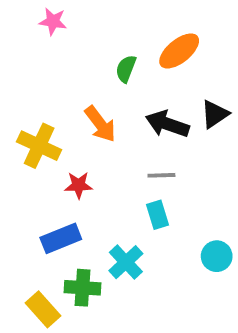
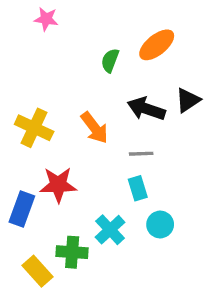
orange arrow: (100, 124) -> (95, 128), moved
red star: (79, 185) -> (58, 185), moved, size x1.5
blue rectangle: (61, 238) -> (22, 209), moved, turned -48
cyan circle: (217, 256) -> (160, 224), moved

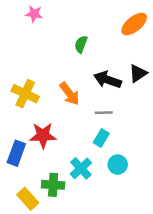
orange ellipse: (157, 45) -> (134, 24), moved
cyan rectangle: (138, 188) -> (101, 138), turned 48

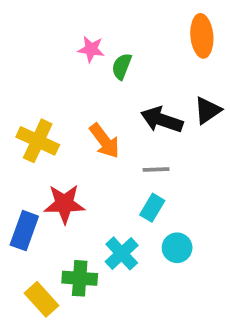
pink star: (34, 14) -> (91, 49), moved
orange ellipse: (134, 24) -> (202, 36), turned -56

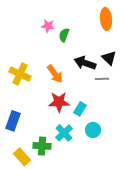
black triangle: (208, 110) -> (109, 58), turned -42
gray line: (156, 169) -> (102, 79), moved
red star: (64, 204) -> (59, 102), moved

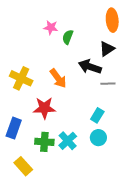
black triangle: (109, 58) -> (107, 49), moved, turned 42
red star: (59, 102) -> (44, 108), moved
cyan rectangle: (80, 109) -> (97, 115), moved
green cross: (42, 146) -> (44, 142), moved

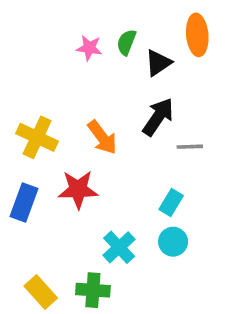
green semicircle: (68, 37) -> (126, 42), moved
black triangle: (107, 49) -> (158, 63), moved
black arrow: (90, 67) -> (158, 117), turned 105
blue rectangle: (14, 128) -> (24, 203), moved
green cross: (44, 142) -> (93, 290), moved

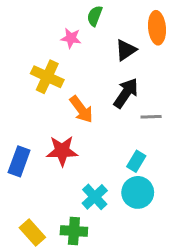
green semicircle: (126, 42) -> (95, 16), moved
yellow cross: (37, 137) -> (47, 77), moved
cyan circle: (173, 242) -> (138, 192), size x1.4

